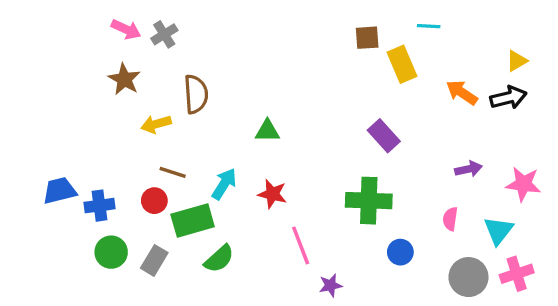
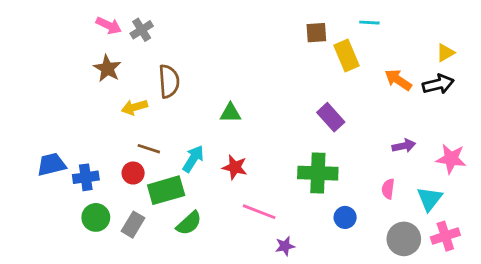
pink line: (301, 245) -> (259, 212), turned -48

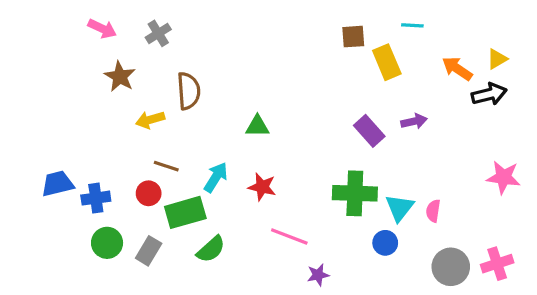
pink arrow: (109, 25) -> (102, 29), moved
orange arrow: (398, 80) -> (457, 69), moved
purple arrow: (404, 146) -> (414, 121), moved
cyan triangle: (430, 199) -> (400, 208), moved

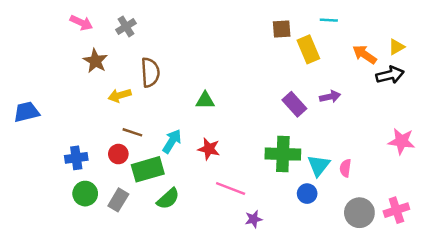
blue trapezoid: (57, 184) -> (26, 112), moved

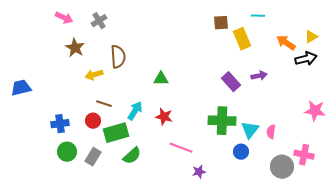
pink cross: (396, 210) -> (304, 155), moved, turned 30

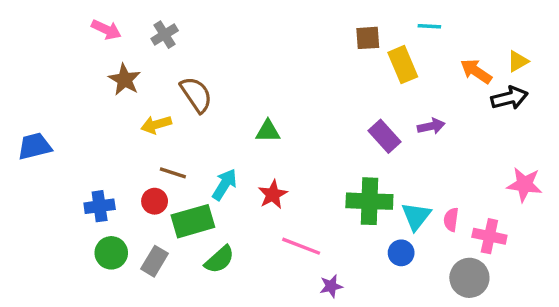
brown semicircle: (118, 57) -> (196, 95), turned -30
red star: (164, 117) -> (273, 195), turned 30
pink cross: (304, 155) -> (489, 236), moved

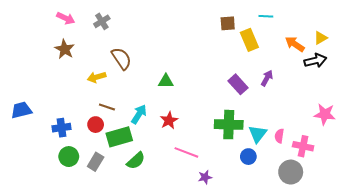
brown star: (125, 80) -> (65, 49), moved
purple arrow: (431, 126) -> (267, 78), turned -49
blue trapezoid: (35, 146) -> (21, 110), moved

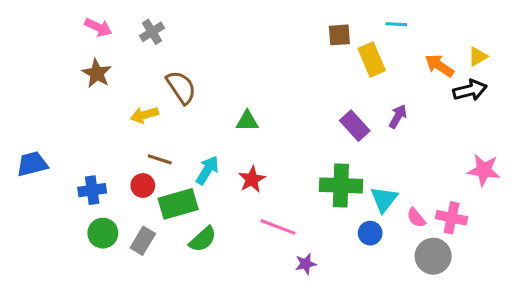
pink semicircle: (279, 136) -> (416, 218), moved, turned -48

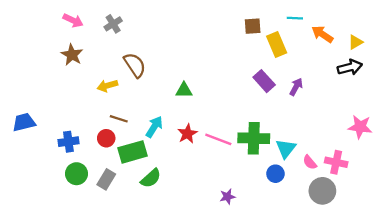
orange arrow: (439, 66) -> (322, 34), moved
purple rectangle: (355, 126) -> (264, 81), moved
pink line: (278, 227) -> (218, 139), moved

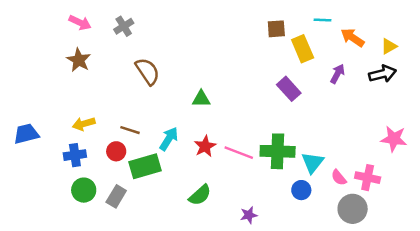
yellow arrow: (107, 86) -> (84, 124), moved
purple arrow: (296, 87) -> (338, 74), moved
green semicircle: (151, 178) -> (200, 195), moved

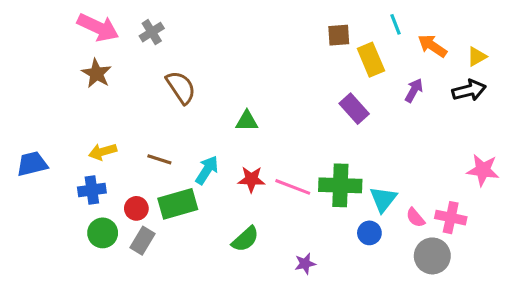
cyan line: (323, 20) -> (395, 24), turned 66
pink arrow: (80, 23) -> (98, 27), size x1.5
red star: (205, 146) -> (251, 179), turned 30
red circle: (116, 151) -> (136, 208), moved

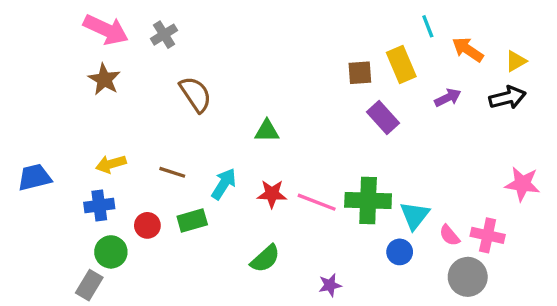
brown square: (339, 35) -> (360, 73), moved
purple arrow: (414, 90) -> (448, 98), turned 35
green rectangle: (178, 204) -> (192, 220), size x0.7
gray rectangle: (143, 241) -> (89, 285), moved

